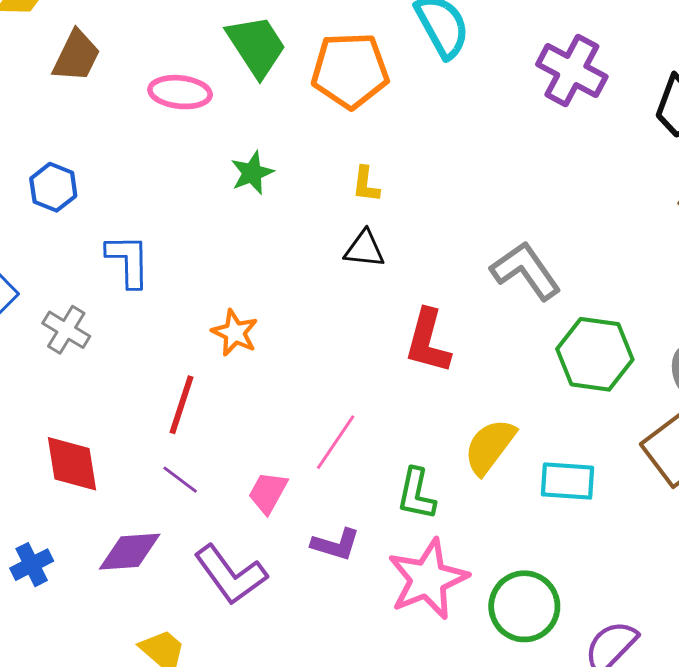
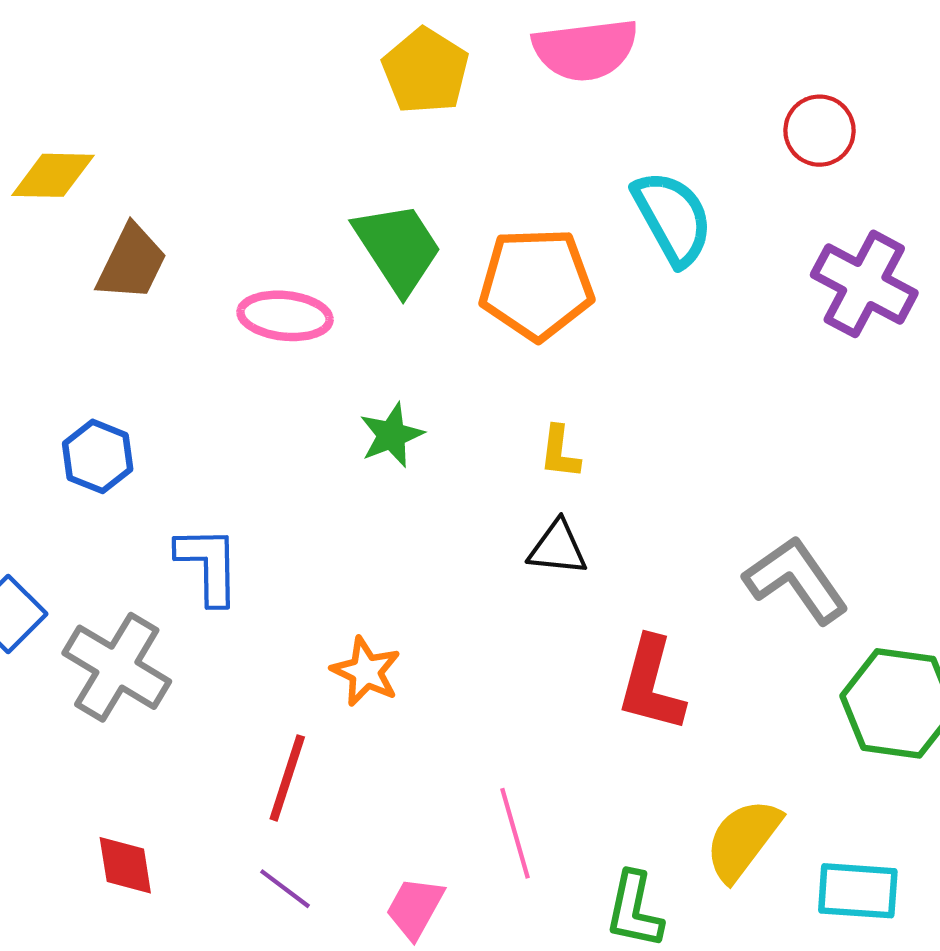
gray cross: (66, 330) -> (117, 667), size x1.5
pink line: (336, 442) -> (515, 833), turned -50
red diamond: (72, 464) -> (125, 865), size x0.7

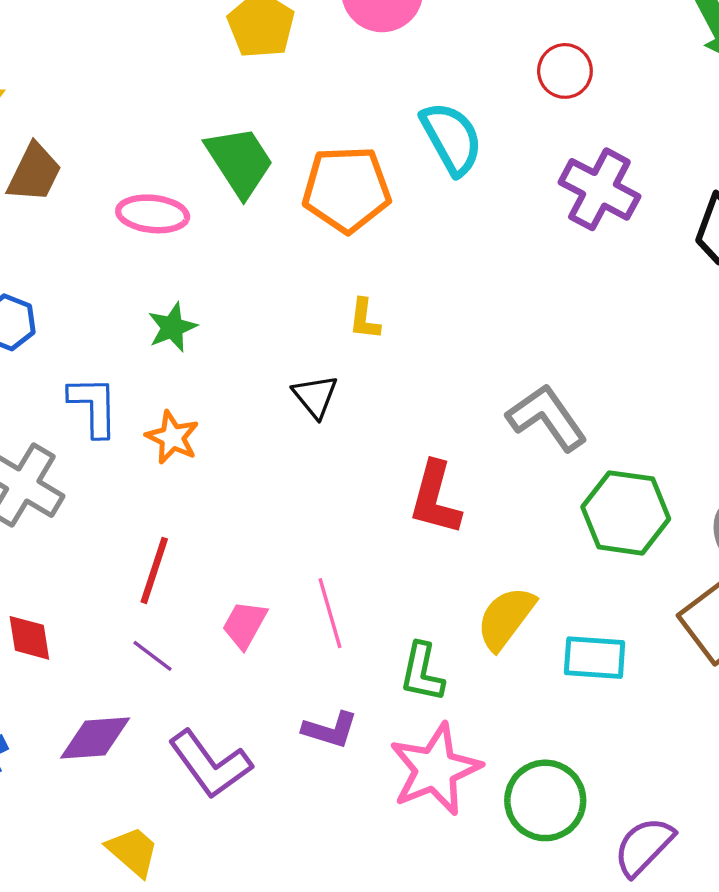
green star: (391, 435) -> (172, 327), moved
black triangle: (558, 548) -> (315, 396), moved, turned 45
orange star: (366, 671) -> (172, 437), moved
pink trapezoid: (415, 908) -> (245, 625), moved

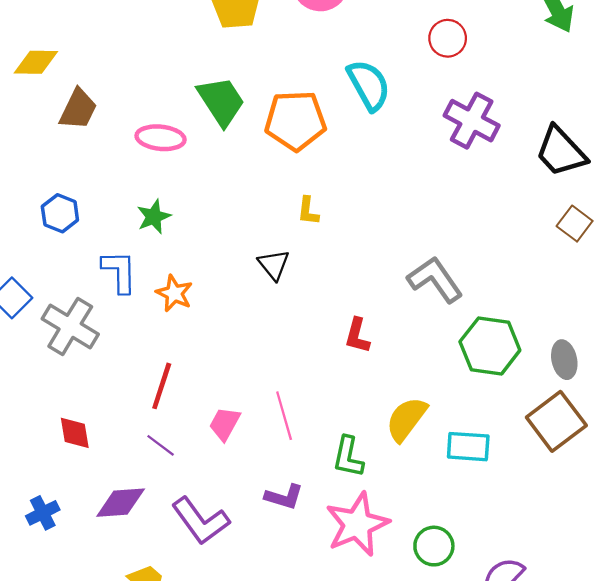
green star: (172, 327) -> (154, 217), moved
red L-shape: (435, 498) -> (357, 336), size x0.7
green circle: (545, 800) -> (434, 546), size x0.7

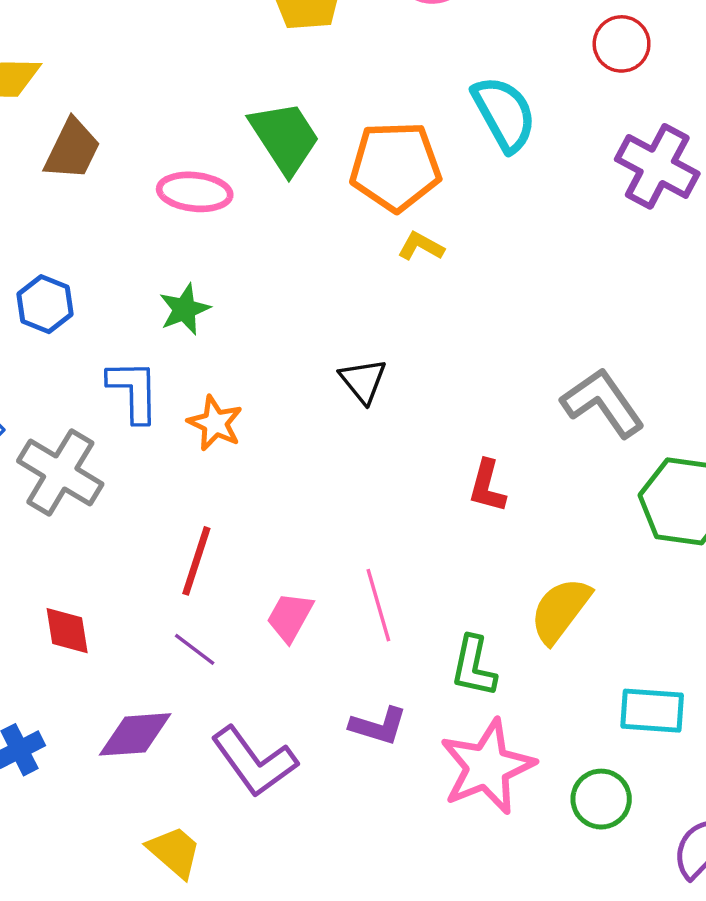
yellow L-shape: (308, 211) -> (421, 246), moved, turned 112
cyan rectangle: (468, 447) -> (652, 711), moved

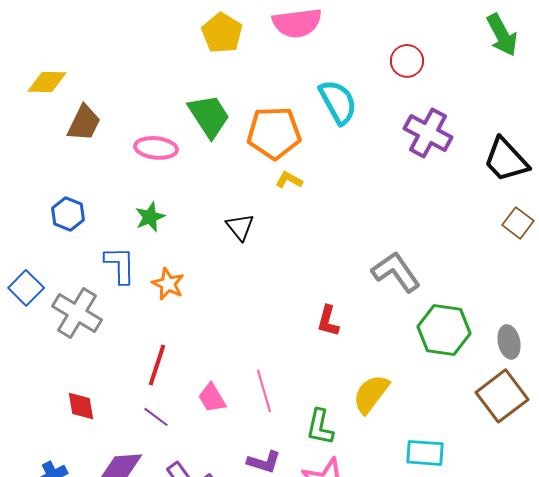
black triangle: (363, 381) -> (240, 227), moved
pink trapezoid: (290, 617) -> (212, 398), turned -60

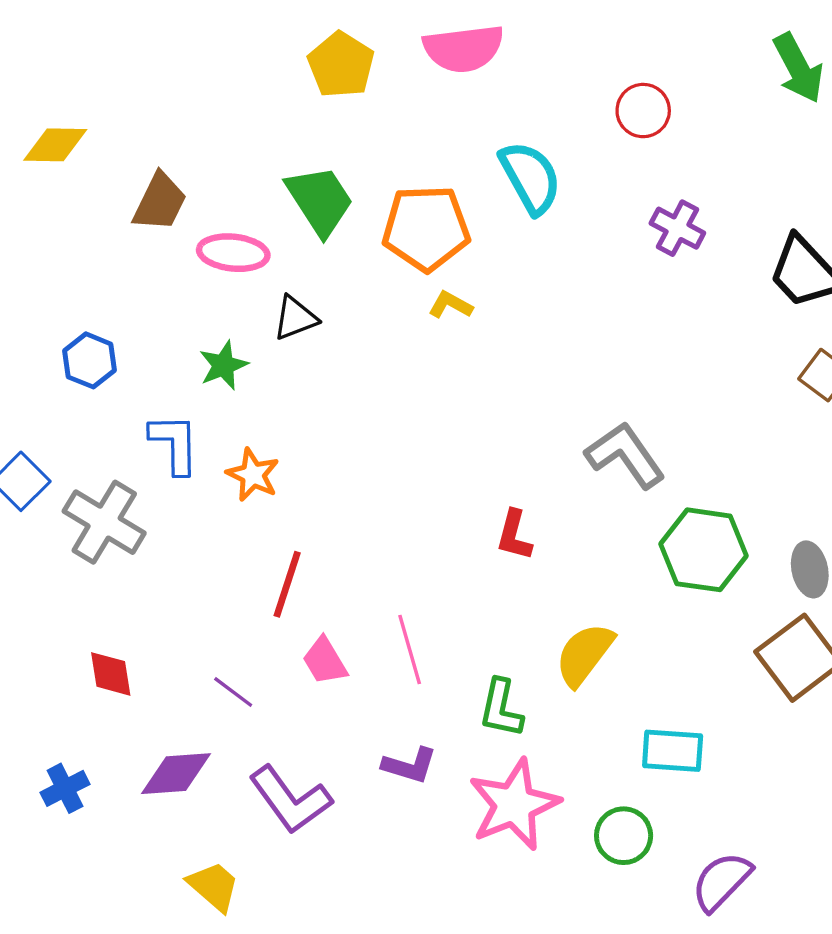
brown trapezoid: (84, 123) -> (160, 202), moved
purple cross: (428, 133) -> (677, 228), size x0.7
black triangle: (240, 227) -> (295, 318), moved, turned 48
red line: (157, 365) -> (287, 584), moved

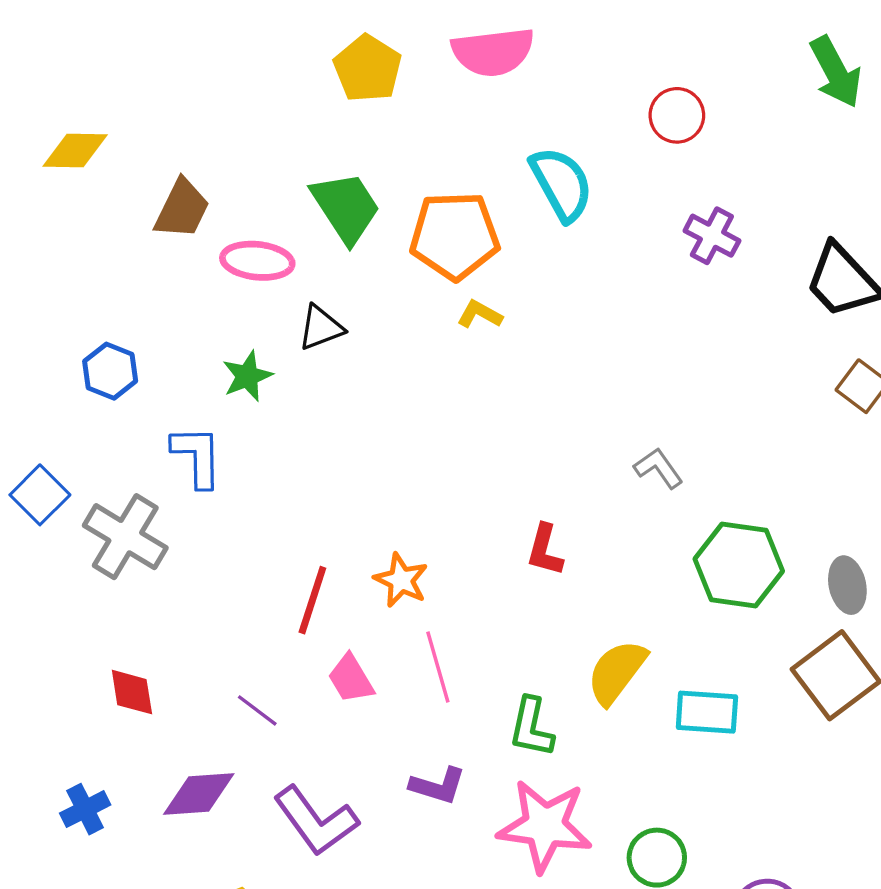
gray L-shape: (625, 455) -> (658, 468), size x0.6
orange star: (253, 475) -> (401, 580), moved
cyan rectangle: (673, 751) -> (707, 712), moved
pink star: (514, 805) -> (545, 826), turned 30

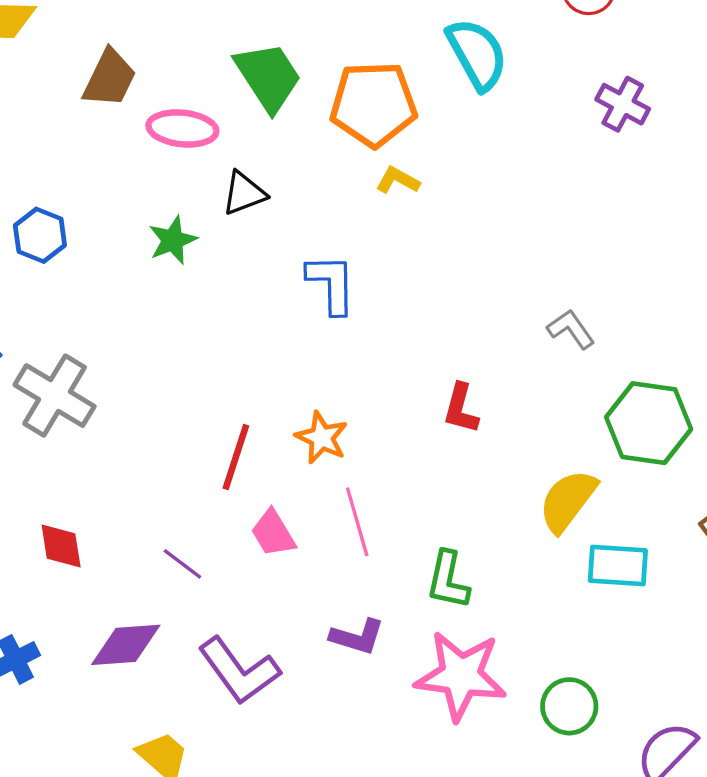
blue L-shape: (197, 456) -> (331, 284), moved
yellow semicircle: (617, 672) -> (568, 501), moved

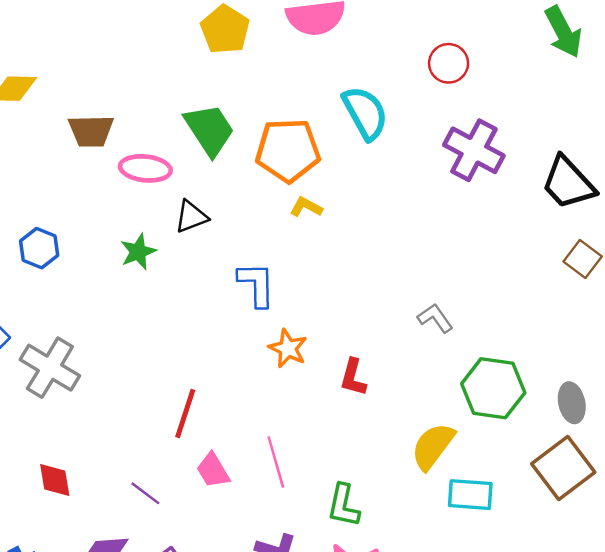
brown trapezoid: (110, 78) -> (91, 131), turned 63
purple cross: (623, 104) -> (474, 150), size x1.5
orange star: (322, 438) -> (288, 348), moved

